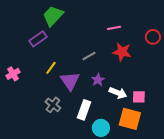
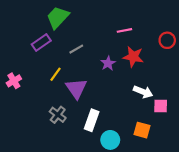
gray line: (89, 56) -> (76, 49), moved
purple star: (98, 80) -> (108, 63), moved
white arrow: (118, 93) -> (143, 92), moved
pink square: (139, 97) -> (161, 106), moved
orange square: (130, 119) -> (142, 130), size x0.7

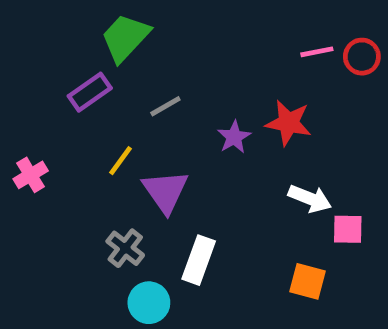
pink line: (124, 30) -> (317, 52), moved
red circle: (167, 40) -> (362, 57), moved
cyan circle: (110, 140) -> (149, 303), moved

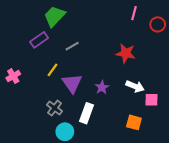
pink line: (317, 52) -> (134, 13), moved, turned -64
purple star: (234, 137) -> (102, 87), moved

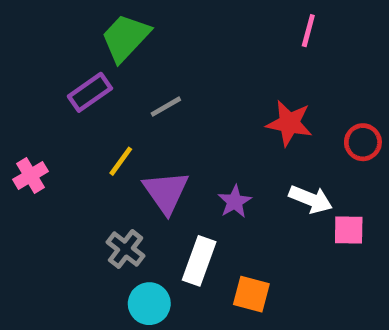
red circle: (158, 24) -> (363, 142), moved
orange square: (134, 122) -> (251, 294), moved

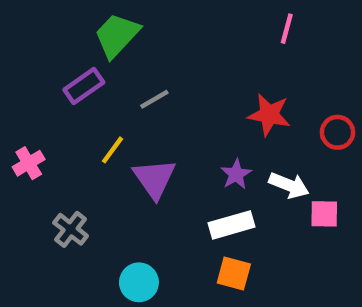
purple star: (235, 202) -> (236, 174), moved
gray cross: (126, 249) -> (71, 229), moved
white rectangle: (199, 261) -> (232, 225), moved, turned 54

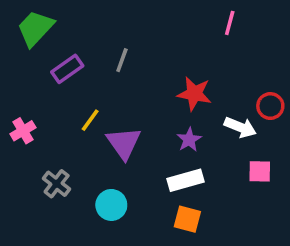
green trapezoid: (117, 35) -> (35, 28), moved
gray line: (154, 99) -> (122, 60), moved, turned -40
red star: (269, 115) -> (194, 94), moved
white arrow: (289, 185) -> (240, 127), moved
cyan circle: (139, 282) -> (111, 205), moved

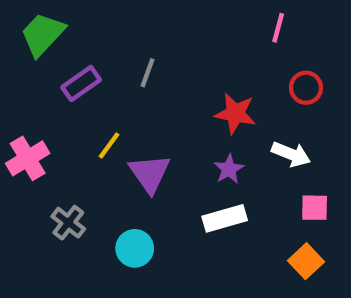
red circle: (270, 106) -> (306, 88), moved
pink cross: (23, 131) -> (28, 158), size x1.4
orange square: (187, 219) -> (306, 261), moved, turned 32

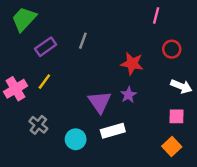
yellow line: (109, 146) -> (44, 82), moved
white arrow: (291, 154) -> (181, 86), moved
purple triangle: (150, 173) -> (100, 102), moved
white rectangle: (225, 218) -> (113, 131), moved

